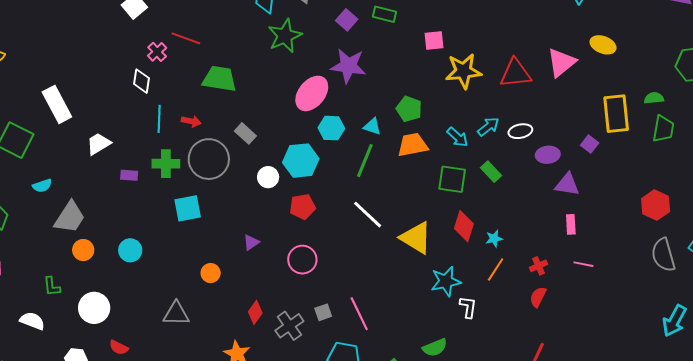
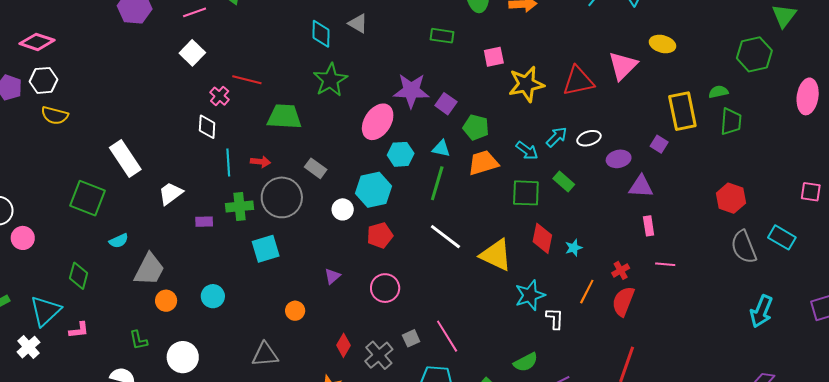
purple square: (347, 20) -> (446, 104), moved
green star: (285, 36) -> (330, 80), moved
orange line: (496, 270) -> (587, 292), moved
red semicircle: (538, 297) -> (623, 301), size x1.4

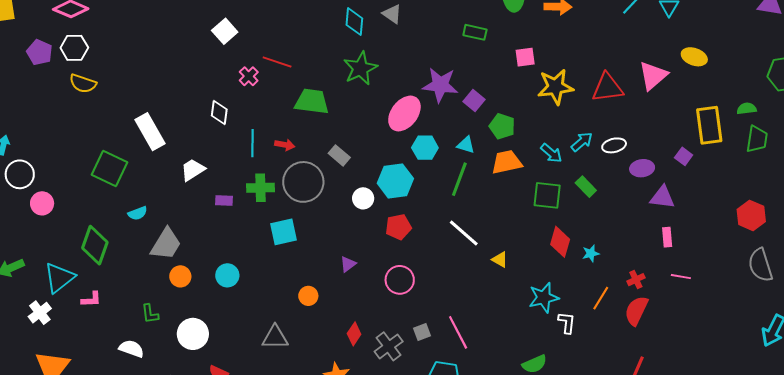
white diamond: (207, 127) -> (219, 113), moved
yellow triangle: (496, 255) -> (500, 259), moved, size x0.5
green diamond: (79, 276) -> (95, 245), size x1.4

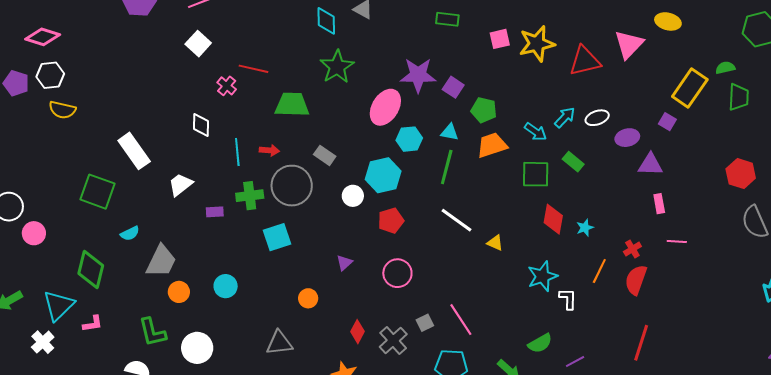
yellow star: (555, 87) -> (537, 44), moved
yellow rectangle: (709, 125) -> (690, 88), turned 48
green L-shape: (150, 314) -> (152, 332), size x1.5

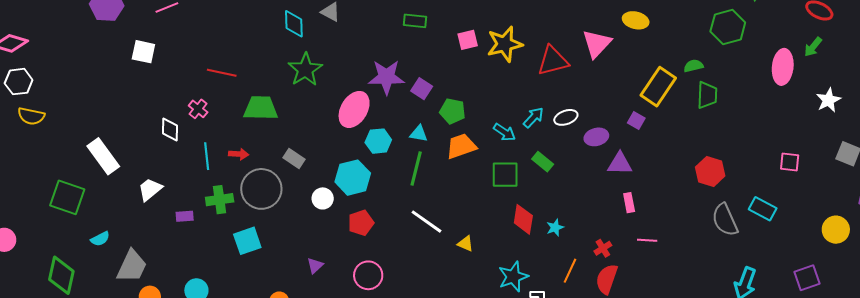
white square: (198, 44) -> (143, 52), moved, turned -30
pink cross: (227, 86) -> (198, 109), moved

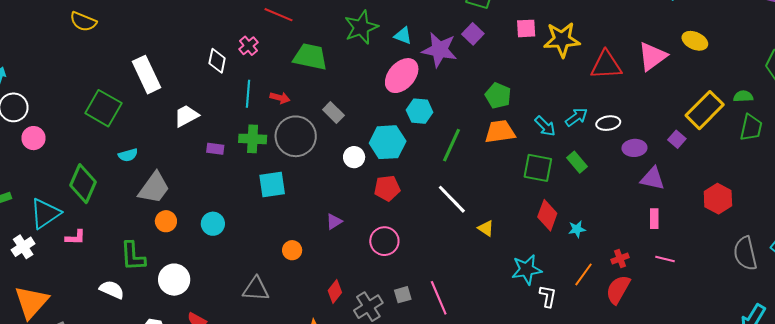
purple square: (422, 89) -> (473, 34), moved
cyan triangle: (419, 134) -> (403, 36), moved
red hexagon: (710, 172) -> (718, 199), moved

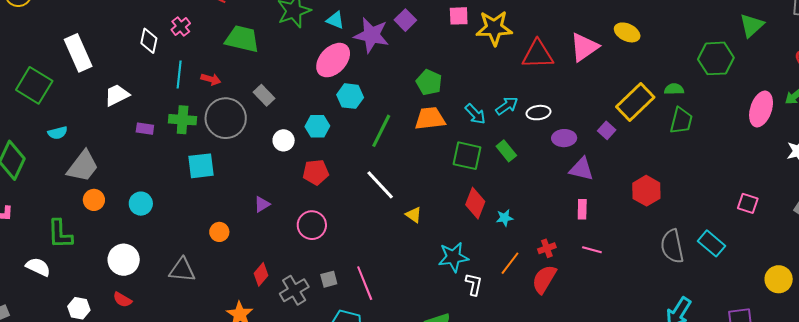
cyan hexagon: (388, 142) -> (317, 126), size x0.7
white circle: (174, 280) -> (124, 260), moved

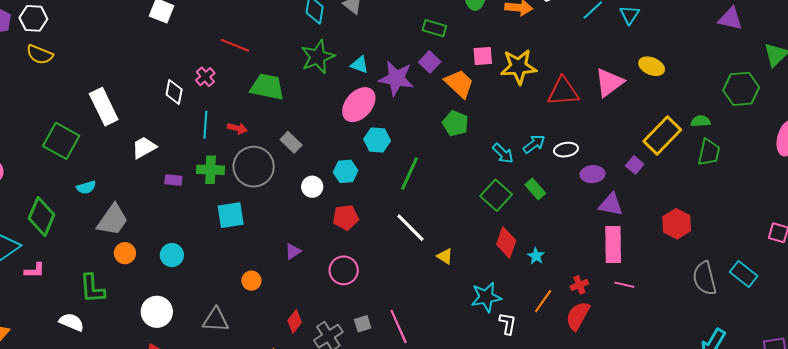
orange trapezoid: (430, 119) -> (459, 84), moved, turned 52
green square: (467, 156) -> (496, 195), turned 32
pink rectangle: (582, 209) -> (613, 245), size x1.8
cyan star: (505, 218) -> (536, 256), turned -30

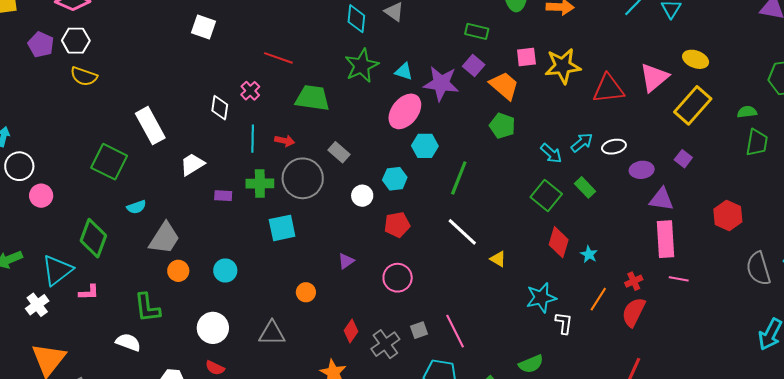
yellow rectangle: (662, 135) -> (693, 105), moved

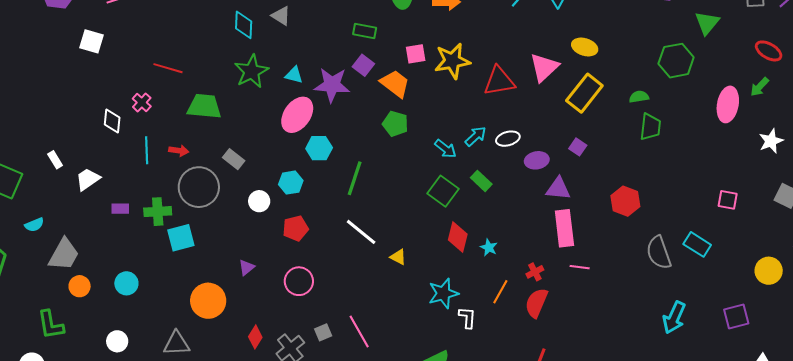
white rectangle: (150, 126) -> (55, 160), moved, size x0.5
green cross: (260, 183) -> (158, 212), moved
orange circle: (306, 292) -> (208, 301), size x1.8
white circle: (213, 328) -> (117, 341), size x0.7

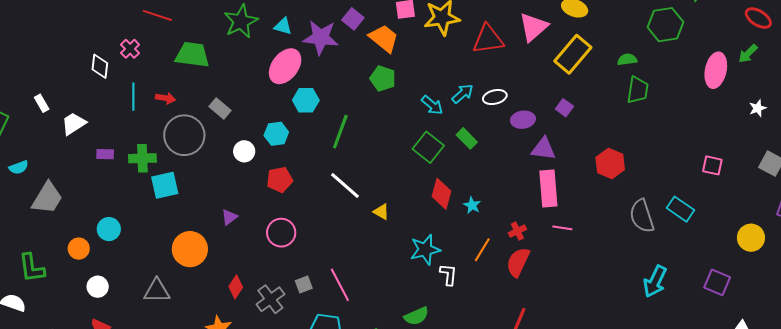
white star: (771, 141) -> (758, 108), size x0.7
orange circle: (80, 286) -> (79, 249), moved
purple square: (736, 316) -> (717, 282), turned 36

